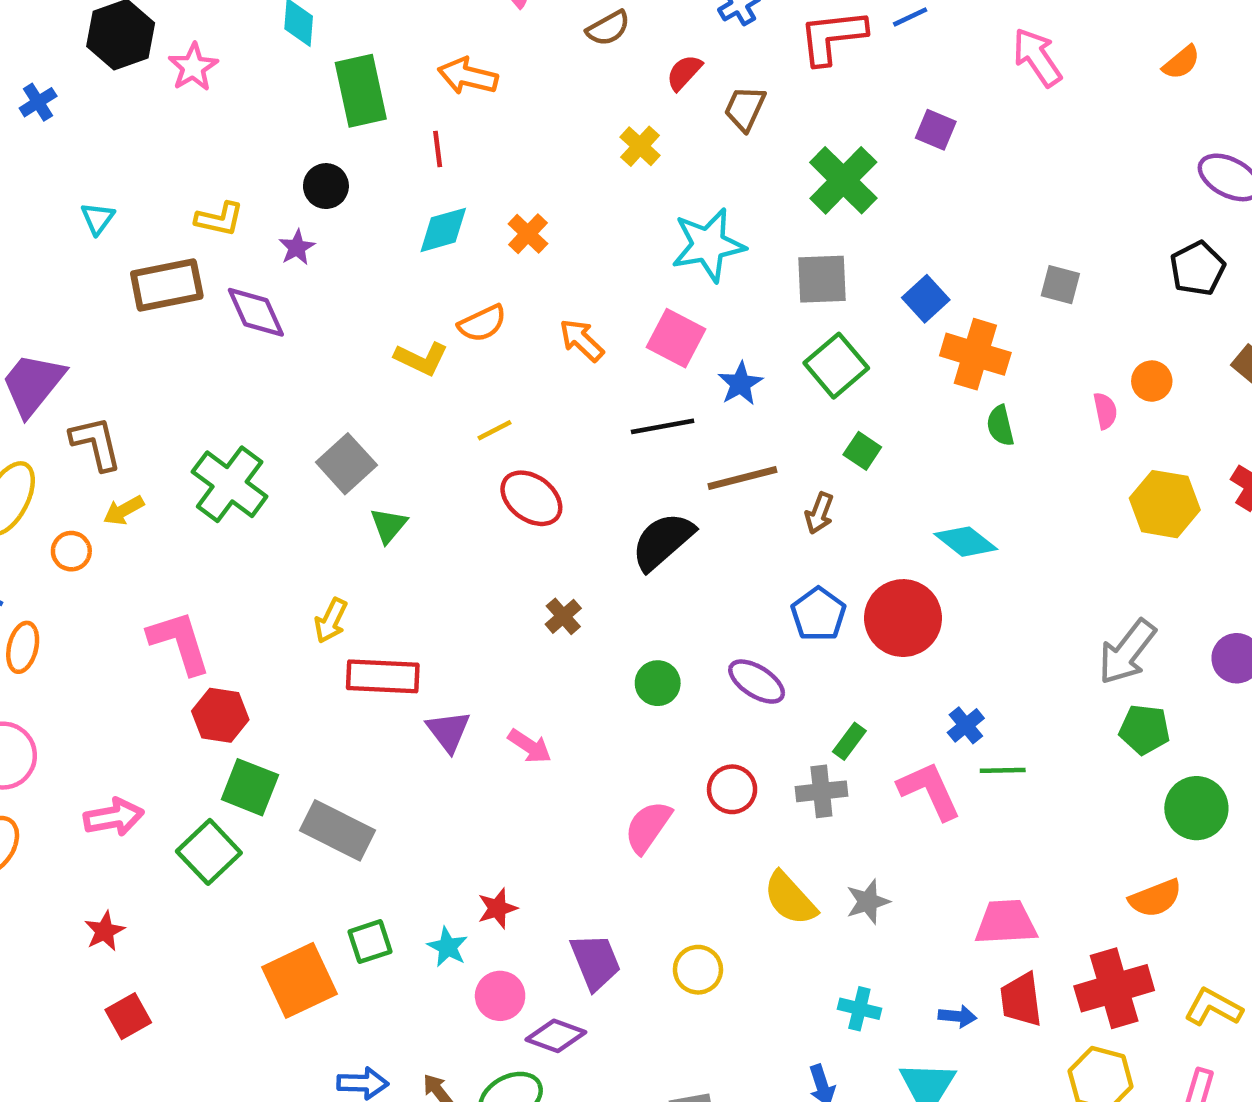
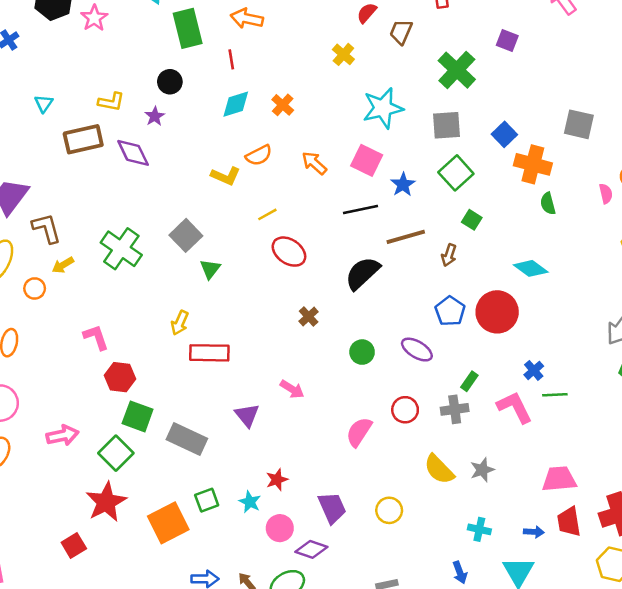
gray square: (1060, 285) -> (579, 124), size x1.4
pink L-shape: (179, 642) -> (96, 337), size x0.7
purple triangle: (448, 731) -> (247, 415), moved
red star: (105, 931) -> (106, 502), moved, size x1.8

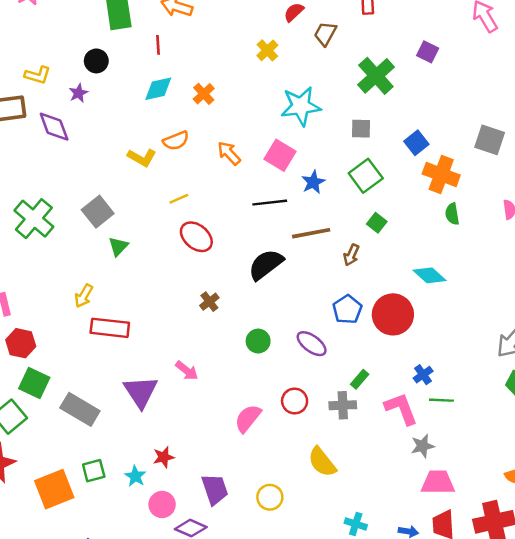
gray square: (447, 125) -> (361, 129), size x0.7
purple triangle: (247, 415) -> (141, 392), size x1.4
gray star: (482, 470) -> (423, 446), moved

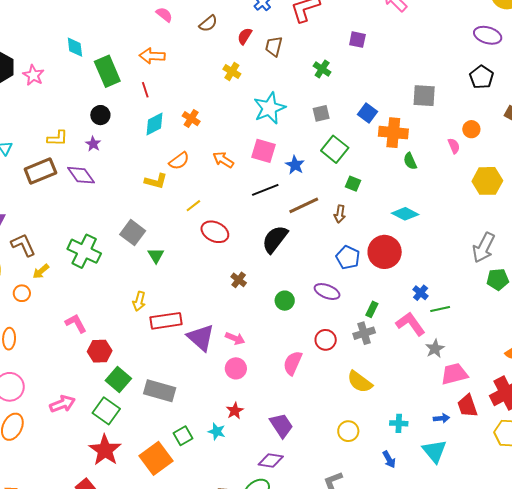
green cross: (376, 76) -> (322, 69), size x0.6
green square: (34, 383) -> (118, 380), turned 30
purple triangle: (141, 392) -> (201, 338), moved
yellow circle: (270, 497) -> (348, 431), moved
pink circle: (162, 504) -> (236, 368), moved

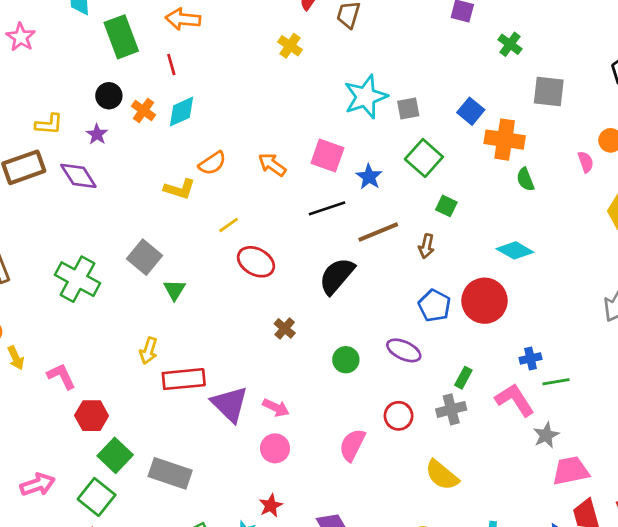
green cross: (322, 69) -> (510, 44), moved
cyan star: (270, 108) -> (366, 97), moved
orange cross: (191, 119) -> (143, 111), moved
yellow arrow: (41, 271) -> (16, 358), moved, turned -78
blue cross: (421, 293) -> (530, 358), turned 35

